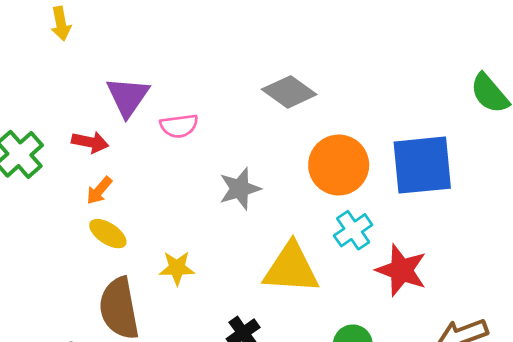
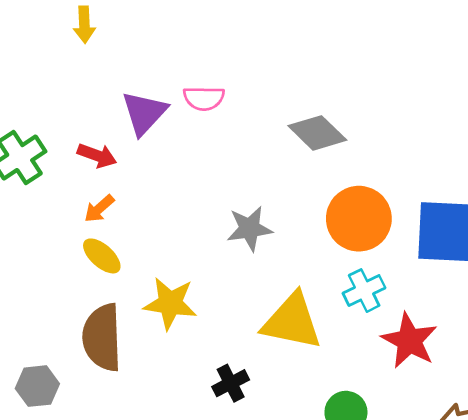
pink semicircle: (179, 126) -> (204, 98), moved
yellow star: (177, 268) -> (170, 303), size x1.4

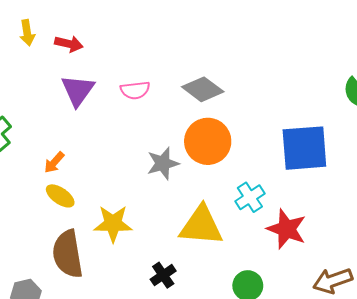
pink semicircle: (204, 98) -> (135, 90), moved
red arrow: (97, 156) -> (69, 44), moved
orange circle: (359, 219) -> (208, 141), moved

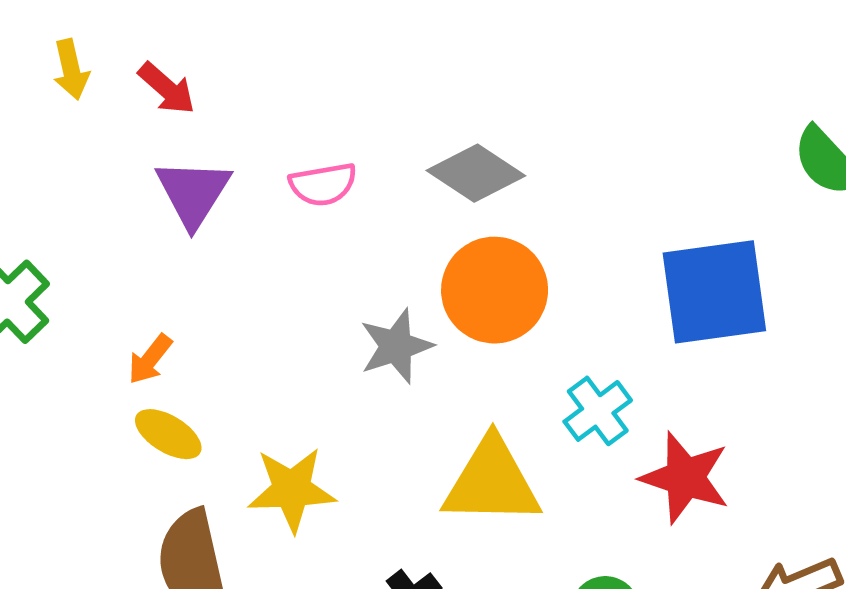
red arrow: (69, 44) -> (167, 88), turned 32

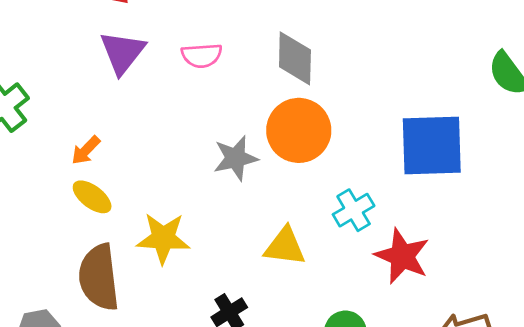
gray diamond: (476, 173) -> (295, 58), turned 52
yellow triangle: (492, 482) -> (285, 246), size x0.7

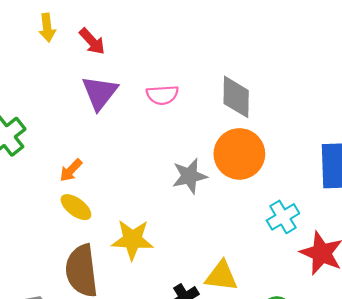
yellow triangle: (285, 246) -> (221, 276), moved

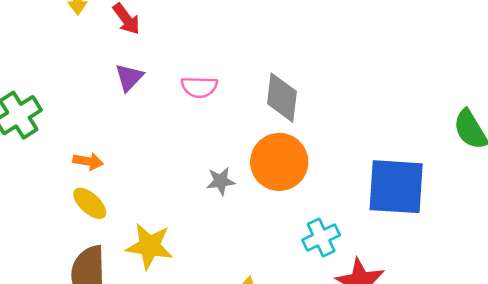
purple triangle: (100, 93) -> (129, 77), size x0.7
orange arrow: (71, 170) -> (88, 161), turned -130
gray star: (189, 176) -> (221, 181), size x0.7

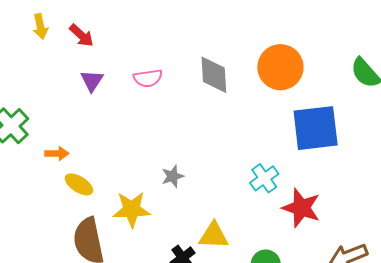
orange arrow: (88, 161) -> (57, 153), moved
orange circle: (279, 162) -> (280, 67), moved
gray star: (221, 181) -> (173, 176), moved

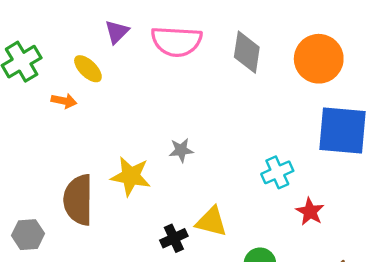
pink semicircle: (148, 78) -> (176, 41), size x1.6
yellow ellipse: (79, 184) -> (88, 69), moved
red star: (301, 208) -> (310, 212), size x0.7

